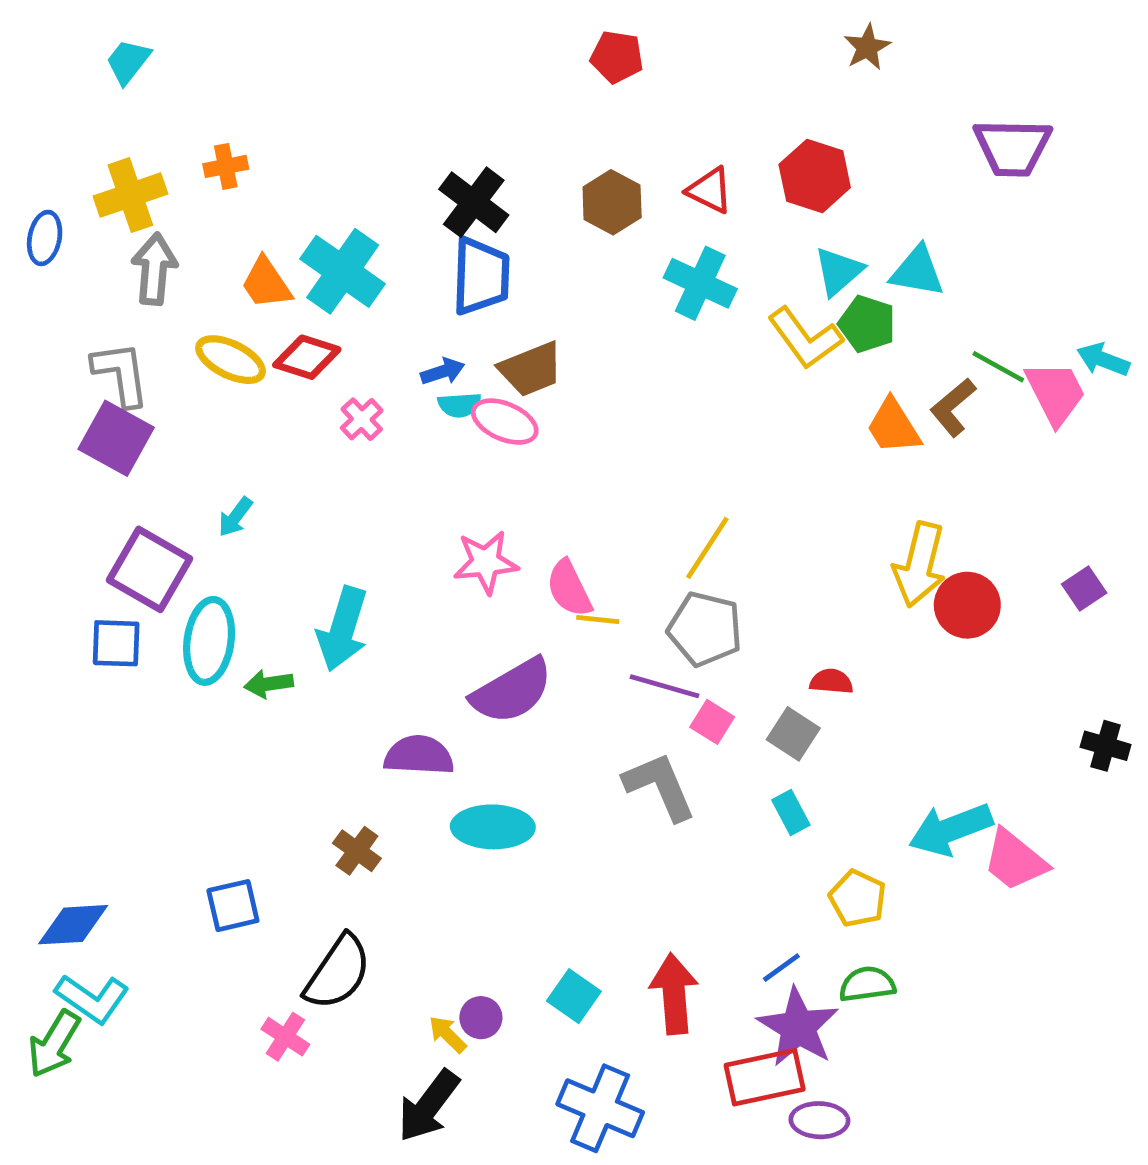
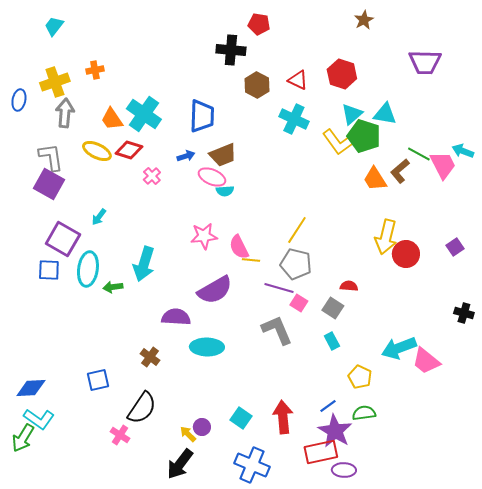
black cross: (474, 202) -> (231, 50), moved, turned -32
green pentagon: (867, 324) -> (364, 136), size x1.4
cyan semicircle: (459, 405) -> (225, 191), moved

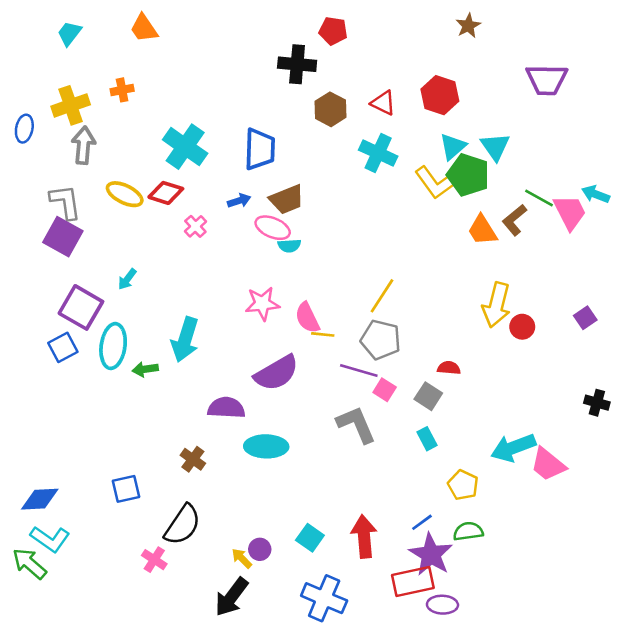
cyan triangle: (385, 114) -> (495, 147), turned 45
orange trapezoid: (112, 119) -> (144, 28), moved
red circle: (406, 254) -> (522, 327), size x0.7
blue square: (49, 270) -> (63, 347), turned -30
green arrow: (23, 438) -> (29, 563), turned 100

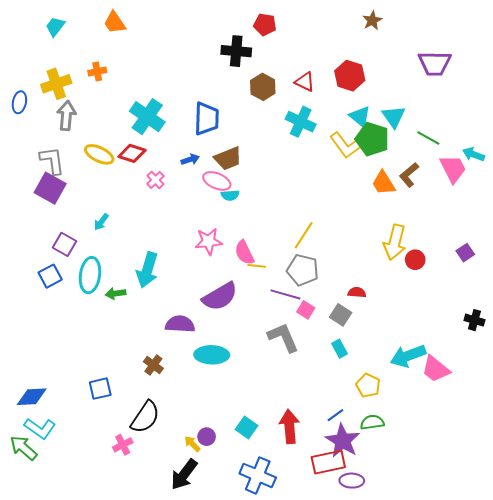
cyan triangle: (453, 147) -> (360, 117), turned -40
green line: (539, 198) -> (428, 138), moved
purple square: (81, 307) -> (64, 244), size x0.7
pink cross: (154, 560) -> (123, 445), turned 30

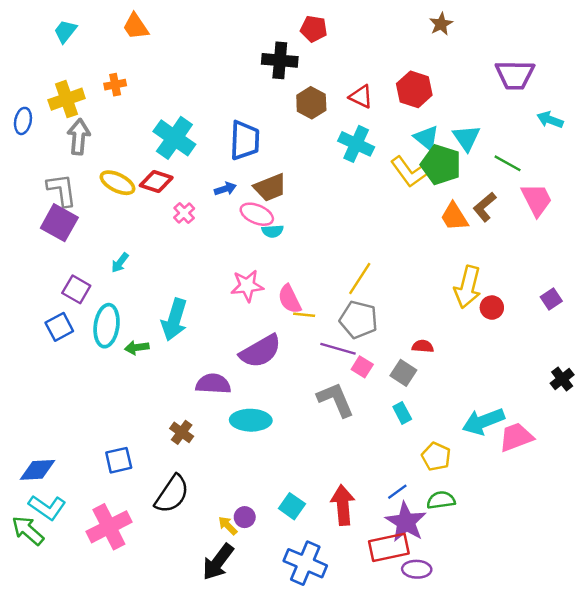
cyan arrow: (473, 154) -> (550, 120), moved
black cross: (474, 320) -> (562, 379), turned 36
pink trapezoid: (436, 369) -> (516, 437), turned 120
pink cross: (123, 445) -> (109, 527), moved, size x1.8

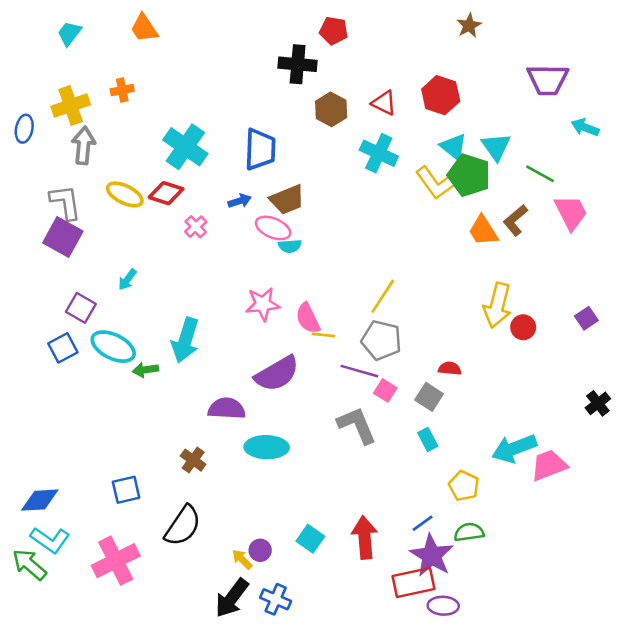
cyan ellipse: (107, 326) -> (113, 347), turned -72
blue cross: (305, 563) -> (276, 599), moved, size x0.7

